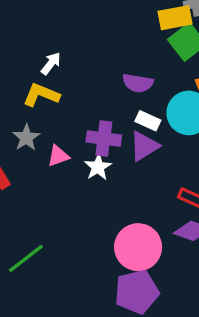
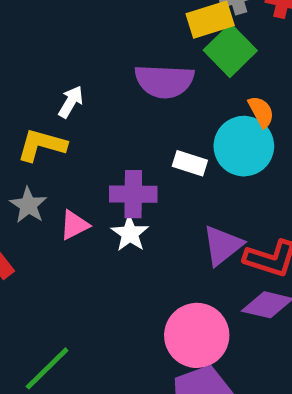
white arrow: (51, 63) -> (71, 102), moved
purple semicircle: (138, 83) -> (164, 81), moved, size x1.4
purple triangle: (144, 146) -> (222, 245), moved

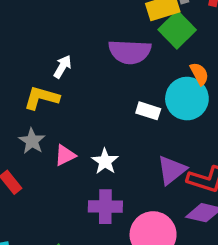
purple cross: (133, 194) -> (105, 207), moved

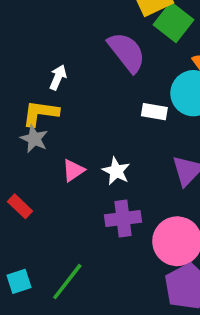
purple semicircle: (130, 52) -> (127, 52), turned -123
gray star: (32, 141) -> (34, 139), moved

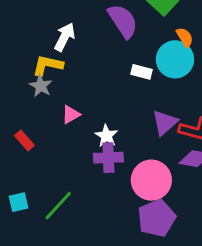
white arrow: (58, 77) -> (65, 37), size x1.4
white star: (116, 171) -> (106, 136), moved

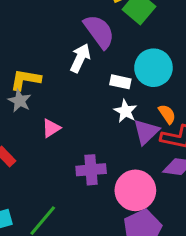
white arrow: (65, 37) -> (80, 58), moved
orange semicircle: (185, 37) -> (167, 114), moved
white star: (106, 136) -> (125, 111), moved

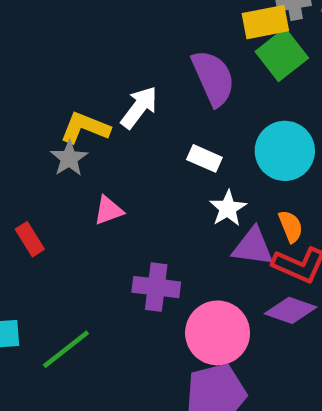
white arrow: (80, 58) -> (139, 107), moved
white rectangle: (120, 82) -> (204, 158), moved
purple triangle: (146, 132) -> (253, 247), turned 40

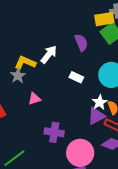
purple semicircle: (213, 78) -> (81, 43), size x0.7
white star: (228, 208) -> (100, 102), moved
purple triangle: (253, 247) -> (96, 116), turned -36

